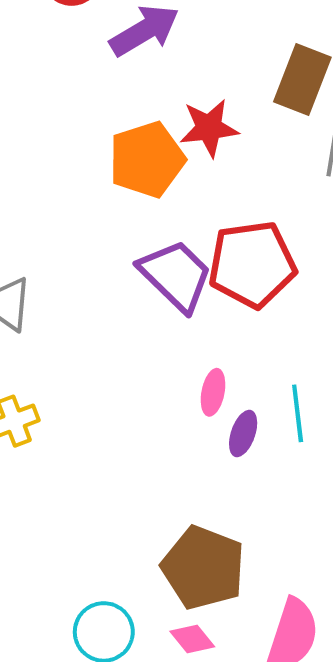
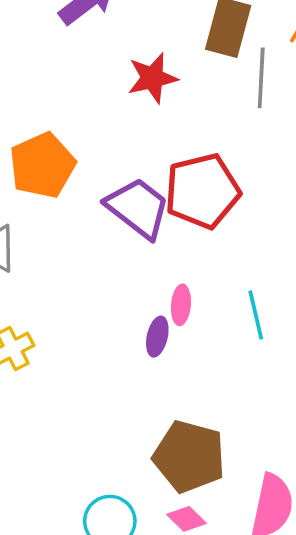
orange pentagon: (147, 160) -> (42, 165), moved
purple ellipse: (243, 433) -> (157, 337), moved

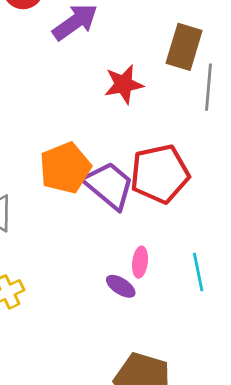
orange pentagon: (42, 165) -> (65, 168), moved
purple ellipse: (157, 337) -> (121, 286), turned -72

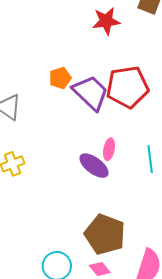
orange pentagon: (65, 168) -> (60, 78), size x0.6
purple ellipse: (121, 286) -> (94, 166), size x1.4

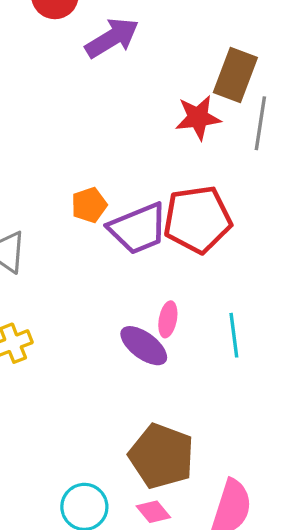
red star: (106, 21) -> (198, 118), moved
purple trapezoid: (91, 93) -> (138, 229), turned 114

